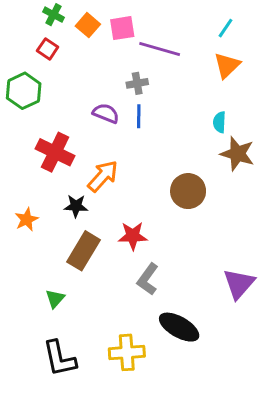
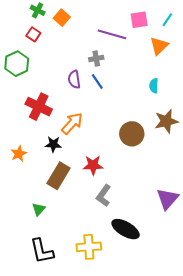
pink square: (122, 28) -> (139, 20), moved
cyan line: (225, 28) -> (167, 20), moved
purple semicircle: (106, 113) -> (74, 79), turned -120
blue line: (139, 116) -> (97, 81), turned -35
brown star: (237, 154) -> (166, 121), moved, turned -30

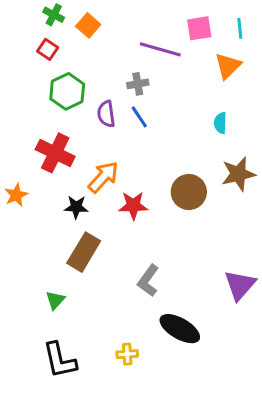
cyan line: (167, 20) -> (240, 28), turned -40
green hexagon: (17, 64) -> (67, 91), moved
orange star: (19, 154) -> (16, 195), moved
red star: (93, 165) -> (133, 206), moved
yellow cross: (89, 247) -> (127, 354), size x0.6

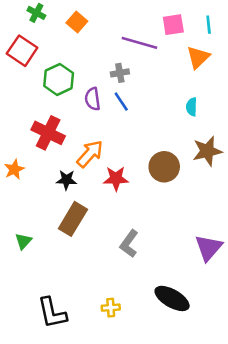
green cross: (54, 15) -> (36, 13), moved
red square: (48, 49) -> (22, 51), moved, size x1.6
green triangle: (55, 300) -> (23, 241), moved
black ellipse: (180, 329) -> (172, 298), moved

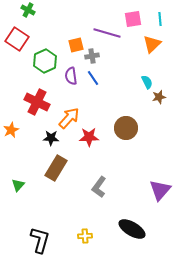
orange square: (77, 22) -> (76, 45), moved, turned 35
cyan semicircle: (192, 107) -> (147, 82), turned 152
brown star: (207, 151) -> (159, 97), moved, size x0.6
black L-shape: (52, 313) -> (40, 240), turned -152

